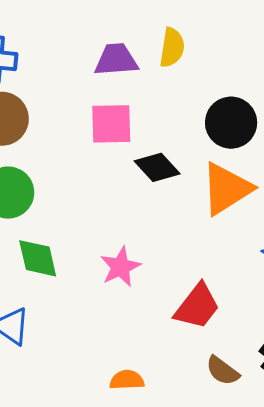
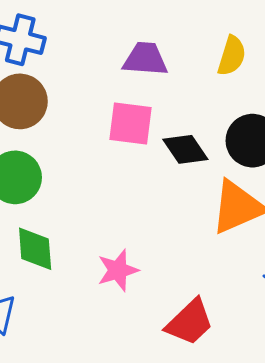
yellow semicircle: (172, 48) -> (232, 56), moved
black diamond: (157, 167) -> (185, 149), moved

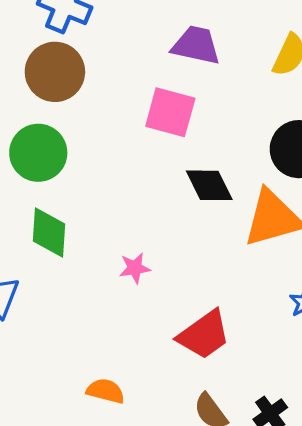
black diamond: (185, 149) -> (209, 185), moved
pink star: (118, 270) -> (135, 268), size x0.7

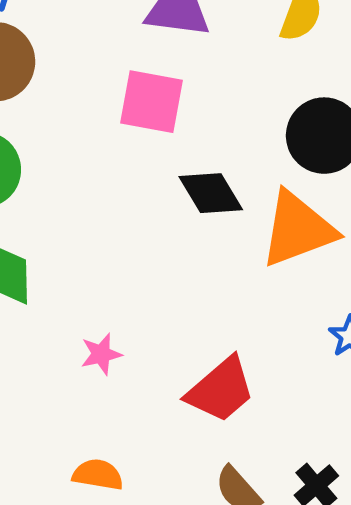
pink star: (135, 268) -> (101, 354), moved

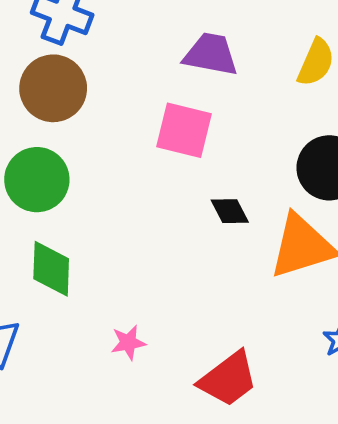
black diamond: (211, 193) -> (230, 211), size x0.7

